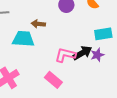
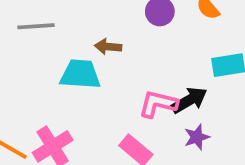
purple star: (97, 55) -> (197, 137), moved

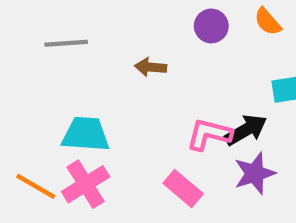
cyan trapezoid: (80, 74) -> (86, 134), moved
purple star: (197, 137) -> (255, 173), size x1.4

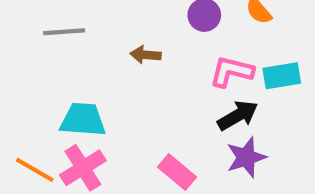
pink L-shape: (209, 134) -> (231, 72), moved

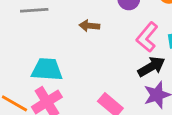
pink L-shape: (231, 72) -> (147, 37), turned -64

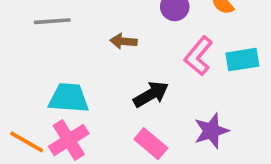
black arrow: (151, 67) -> (151, 94), moved

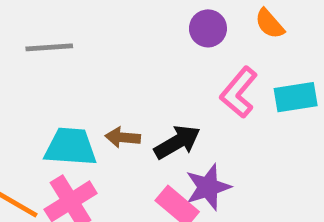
brown arrow: (124, 41) -> (123, 137), moved
purple star: (211, 131) -> (208, 187), moved

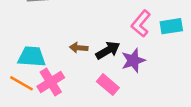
cyan trapezoid: (71, 147) -> (32, 57), moved
purple star: (208, 187) -> (133, 60), moved

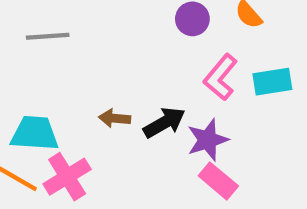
pink rectangle: (108, 85) -> (218, 181), moved

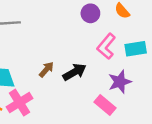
brown arrow: (115, 118) -> (46, 70), turned 126
purple star: (208, 140) -> (120, 82), moved

